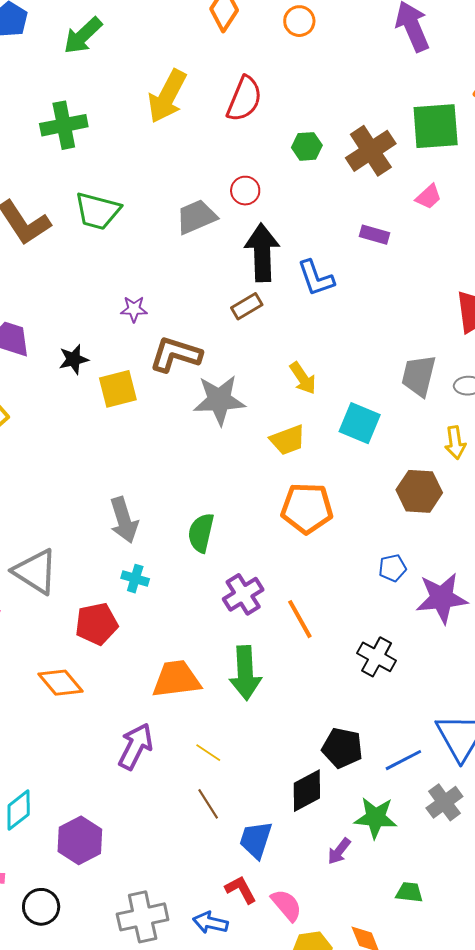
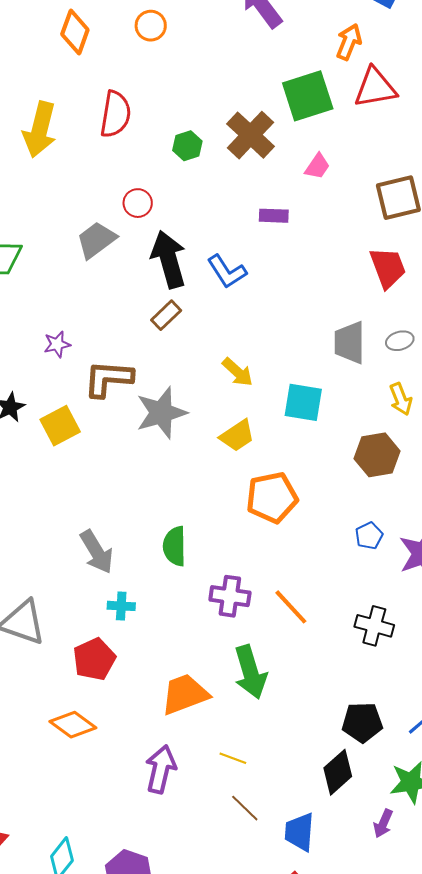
purple cross: (243, 594) -> (230, 596), turned -36

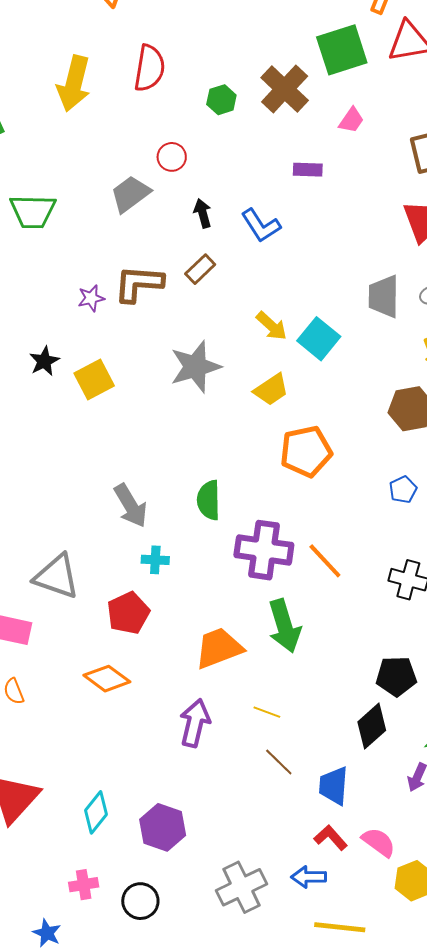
black arrow: (169, 259) -> (203, 213), size x0.5
brown L-shape: (108, 379) -> (139, 284), moved
cyan square: (303, 402) -> (319, 339), moved, turned 30
purple cross: (230, 596) -> (264, 550), size x1.4

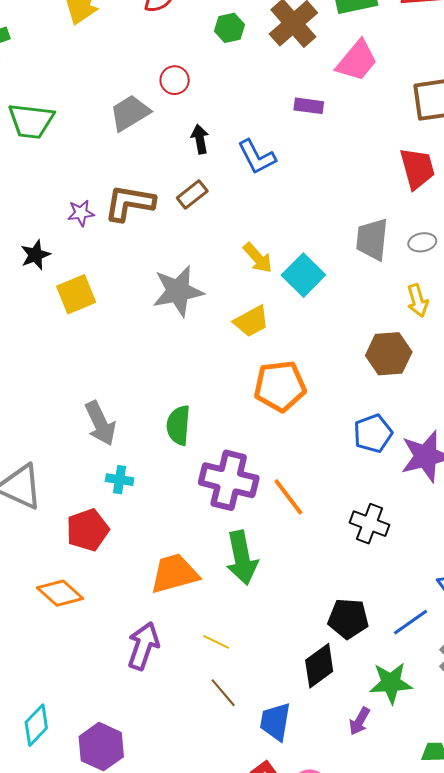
pink trapezoid: (351, 120) -> (357, 61), size x1.6
black star: (44, 361) -> (35, 255), moved
blue pentagon: (403, 490) -> (373, 433), size x1.4

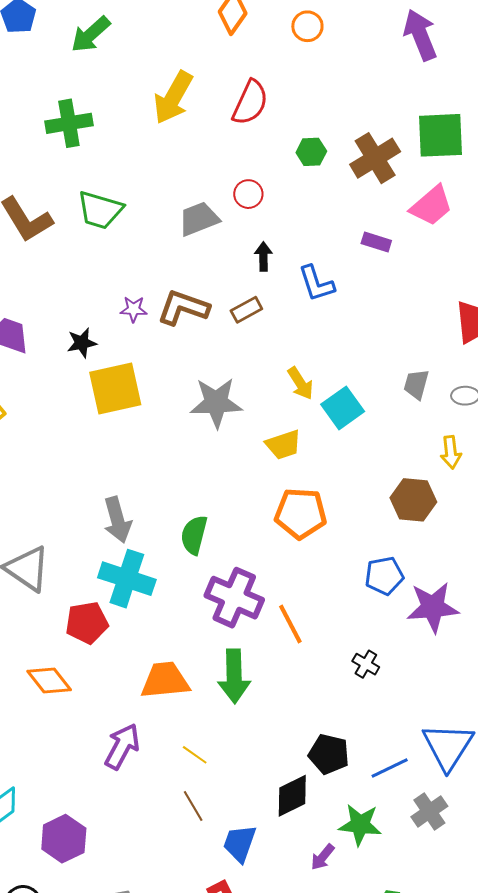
gray trapezoid: (372, 239) -> (416, 384), size x0.7
yellow square: (76, 294) -> (115, 389), size x1.4
cyan cross: (120, 480) -> (127, 579), size x2.0
black cross: (370, 524) -> (366, 664), size x0.7

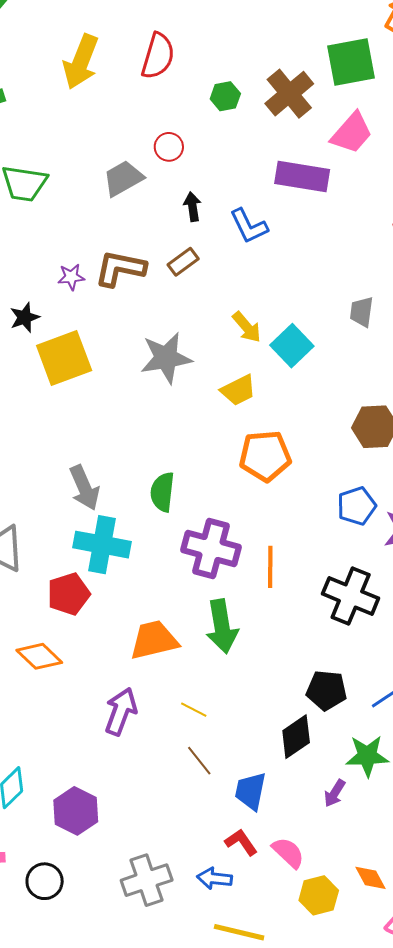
purple rectangle: (376, 242) -> (302, 176), size x1.8
orange line: (290, 624) -> (270, 567), turned 36
black cross: (366, 664) -> (351, 596), size x2.0

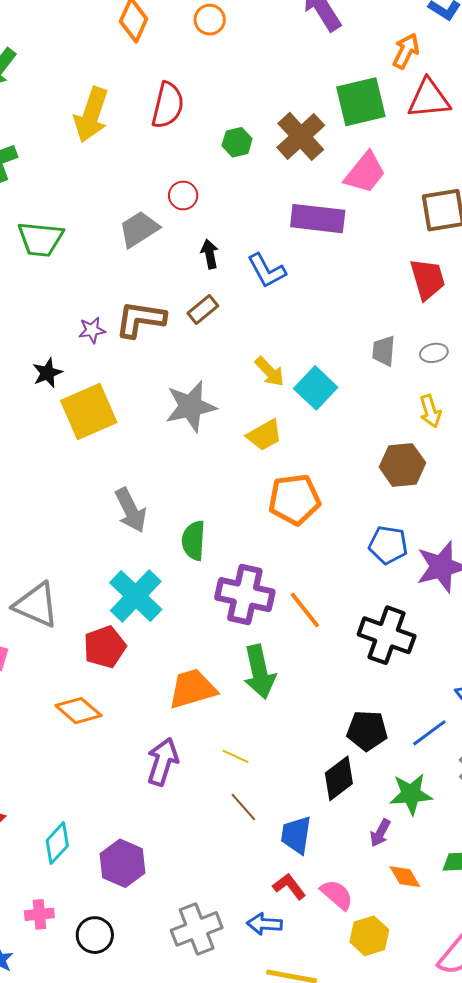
gray arrow: (84, 488) -> (131, 510), moved
blue pentagon: (357, 506) -> (388, 545), turned 30
cyan cross: (102, 545) -> (136, 596), turned 36
orange line: (270, 567) -> (305, 610), turned -36
orange diamond: (370, 878) -> (405, 877), moved

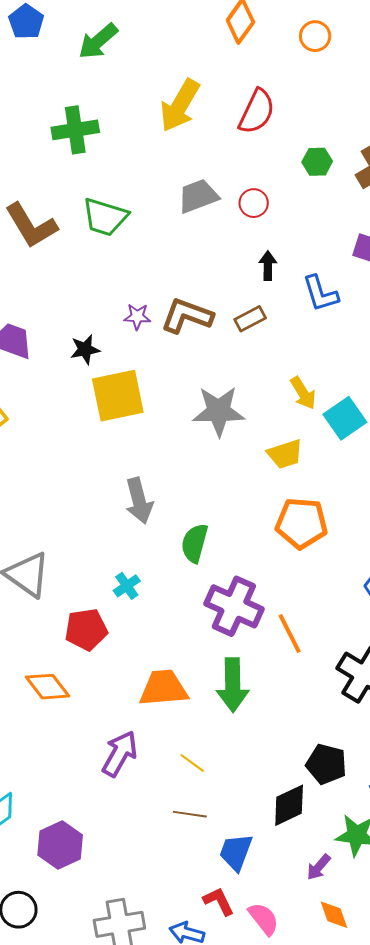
gray trapezoid: (139, 229) -> (198, 196), moved
cyan cross: (136, 596) -> (127, 586), size x0.5
brown line: (243, 807) -> (190, 814), turned -52

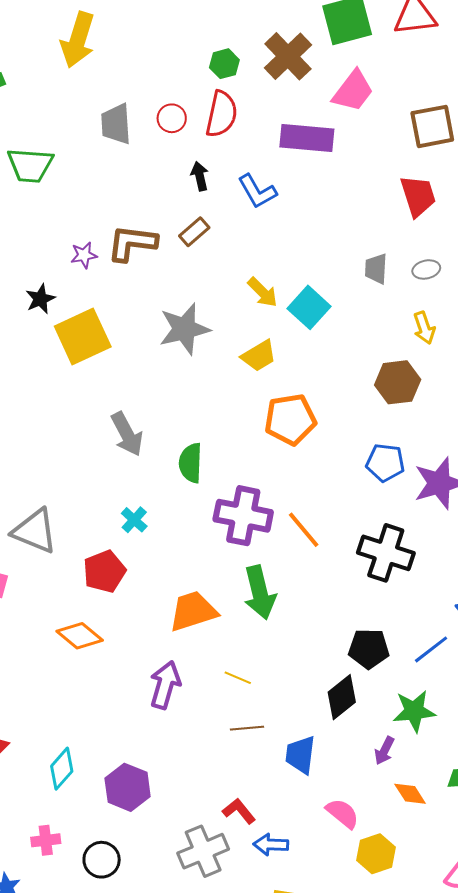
red semicircle: (257, 112) -> (222, 114), moved
gray trapezoid: (198, 196) -> (116, 124), turned -60
red L-shape: (219, 901) -> (239, 811), moved

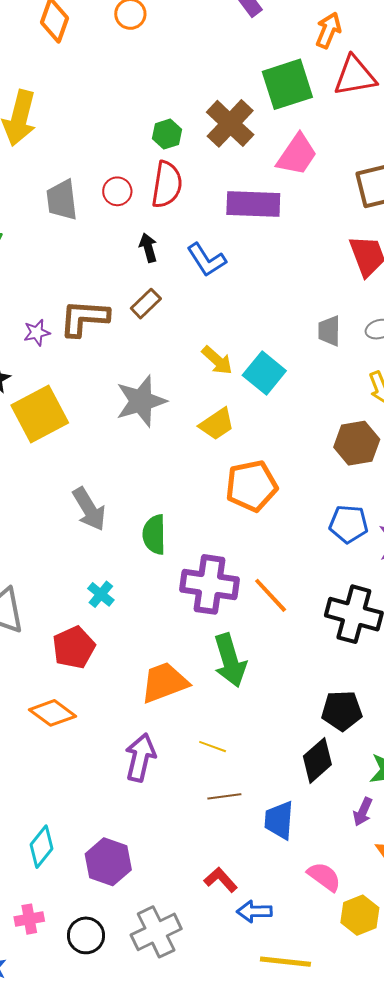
gray cross: (203, 851) -> (156, 932), moved

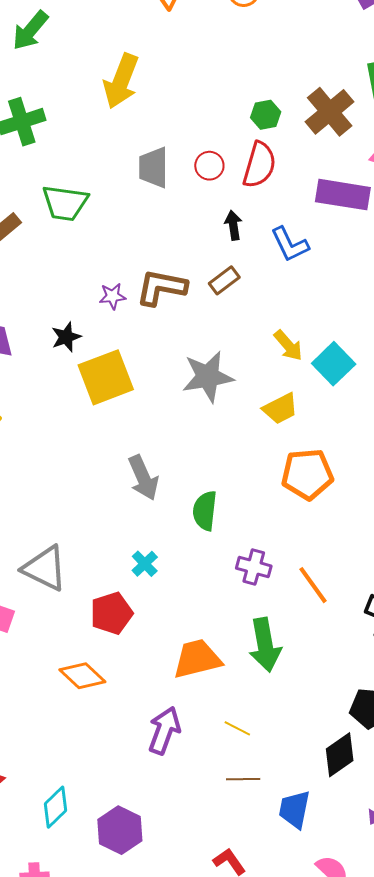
purple cross: (210, 584) -> (254, 567), size x0.6

